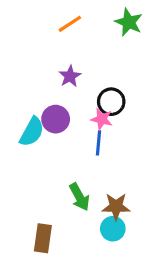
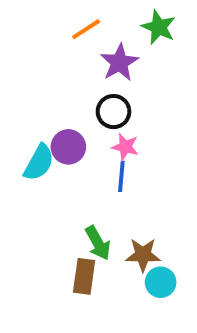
purple star: (70, 76) -> (119, 63), moved, size x1.4
black circle: (111, 102) -> (113, 112), moved
cyan circle: (113, 229) -> (161, 282), moved
brown rectangle: (43, 238) -> (84, 276), moved

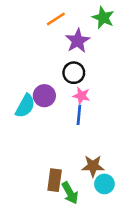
green arrow: (98, 243) -> (70, 193), moved

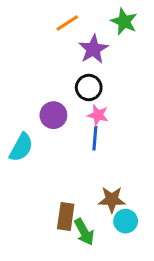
cyan semicircle: (25, 106) -> (21, 147), moved

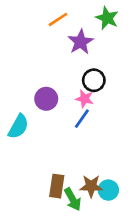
black circle: (89, 88) -> (94, 80), moved
blue line: (95, 138) -> (82, 119), turned 30
brown star: (112, 200) -> (91, 186), moved

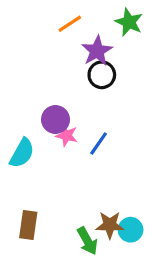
black circle: (94, 80) -> (102, 75), moved
pink star: (85, 99) -> (67, 136), moved
brown rectangle: (57, 186) -> (28, 225), moved

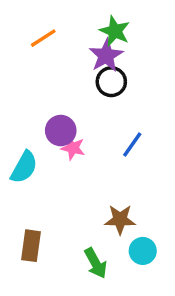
green star: (129, 22) -> (115, 31), moved
orange line: (70, 24) -> (43, 38), moved
blue line: (99, 143) -> (132, 145), moved
brown star: (110, 225) -> (120, 220), moved

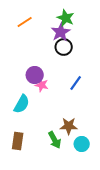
cyan semicircle: (24, 167) -> (22, 104), moved
green arrow: (96, 263) -> (55, 140), moved

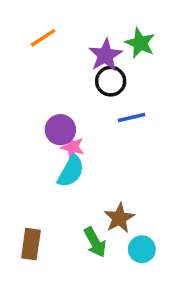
green star: (66, 18) -> (140, 43), moved
blue line: (76, 83) -> (131, 118), moved, turned 42
cyan semicircle: (22, 104) -> (71, 171), moved
brown star: (69, 126) -> (119, 218), turned -30

